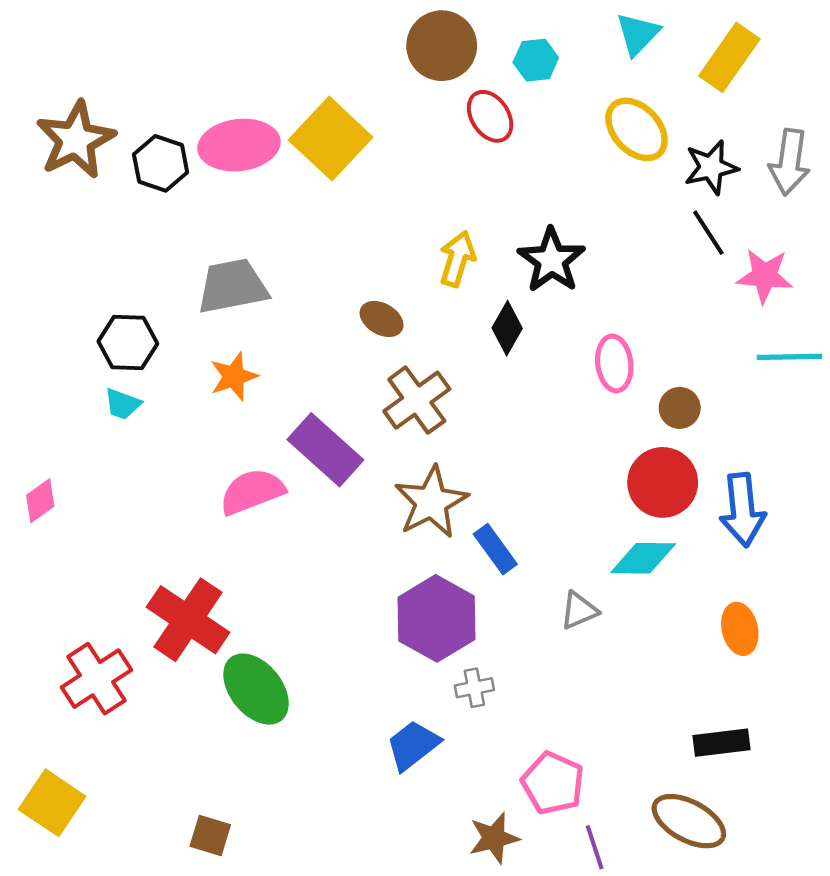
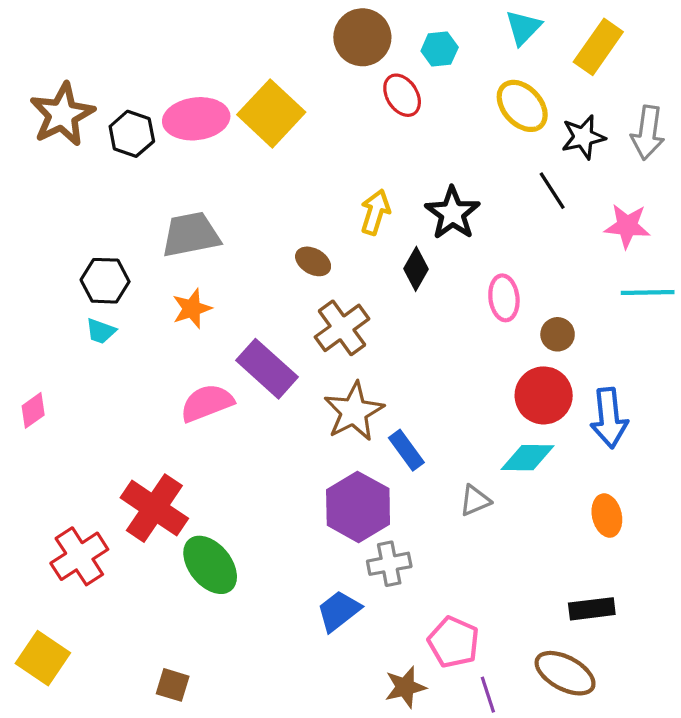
black line: (708, 233) -> (552, 191), moved
gray cross: (474, 688) -> (389, 564), size x1.4

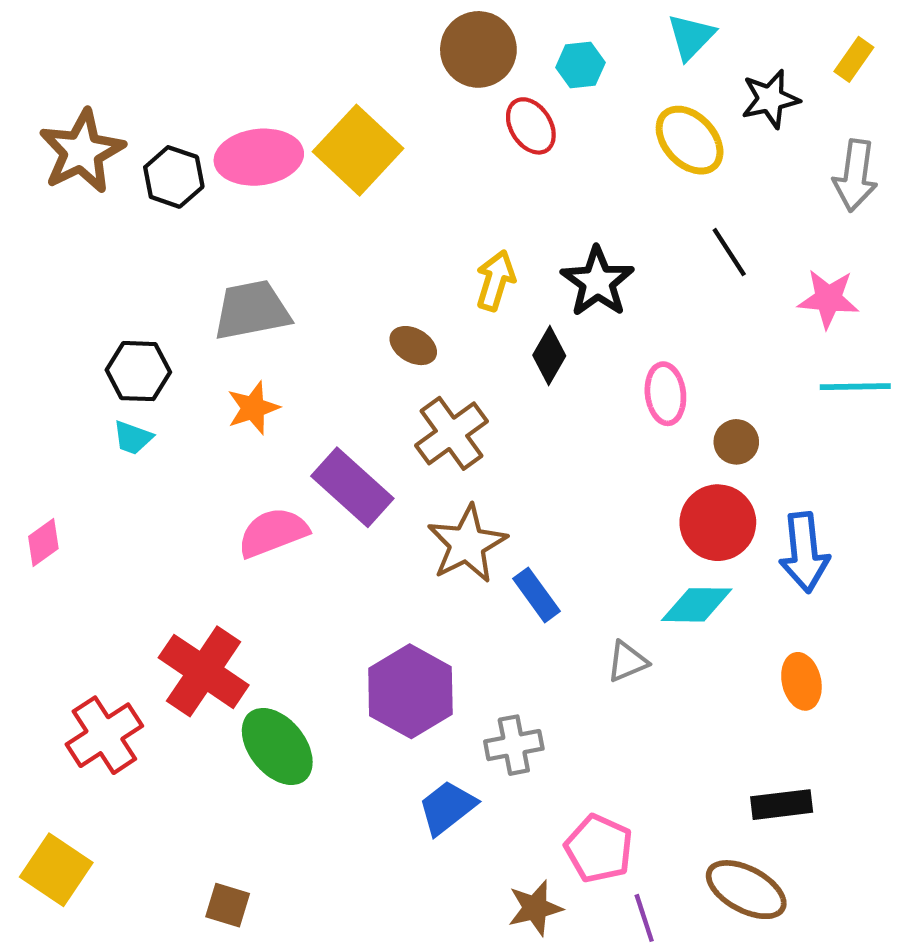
yellow rectangle: (598, 47) -> (854, 59), moved, size x0.6
black star: (583, 137) -> (770, 99), moved
purple hexagon: (358, 507) -> (410, 691), moved

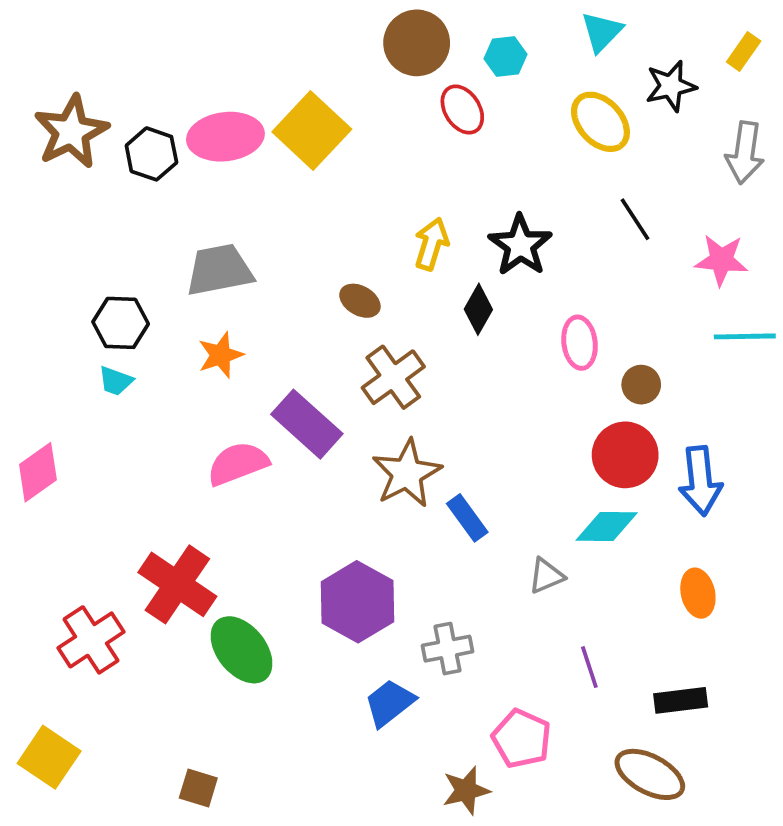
pink diamond: (43, 542) -> (38, 472), size x1.4
purple line: (644, 918) -> (589, 667), moved

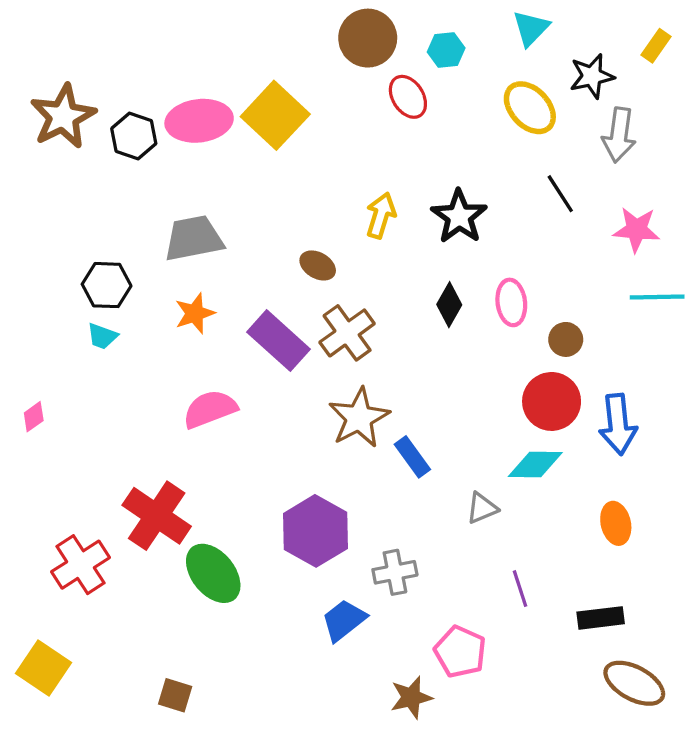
gray arrow: (745, 153) -> (619, 135), moved
black diamond: (478, 309) -> (449, 305), moved
purple rectangle: (307, 424) -> (278, 341), moved
pink diamond: (38, 472) -> (34, 417), size x0.6
brown ellipse: (650, 774) -> (634, 683), moved

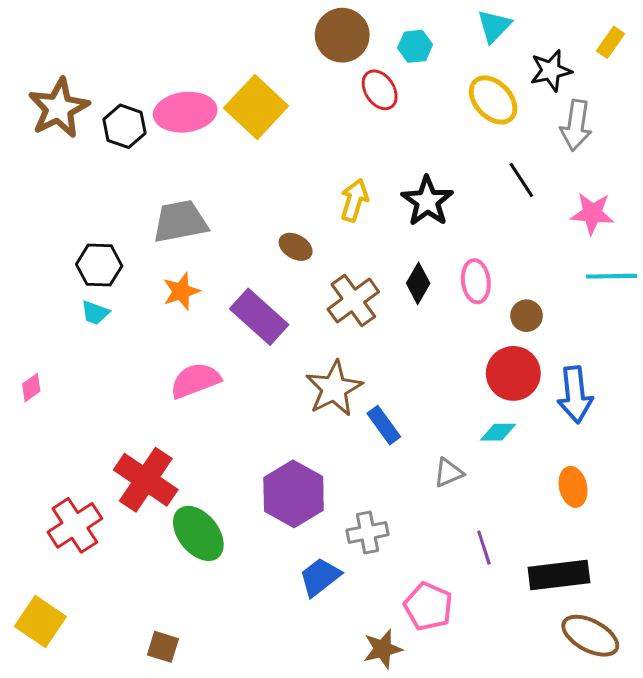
brown cross: (347, 333) -> (353, 300), moved
cyan diamond: (535, 465) -> (498, 432), size x0.7
black rectangle: (601, 618) -> (559, 575), size x1.4

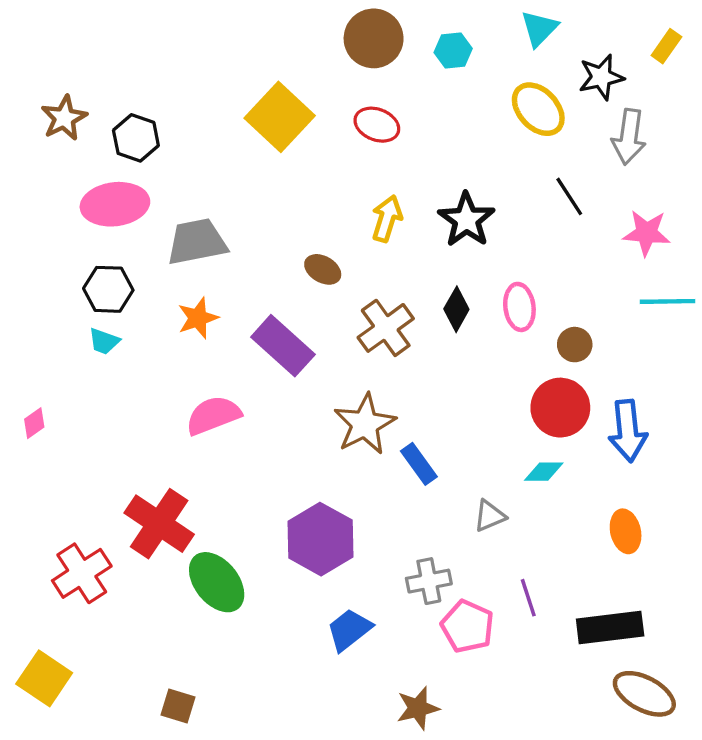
red ellipse: (380, 90) -> (377, 125), moved, turned -36
brown star: (59, 108) -> (64, 118), size x0.7
pink ellipse: (185, 112) -> (115, 204), moved
gray cross: (367, 532) -> (429, 581), moved
pink pentagon: (428, 606) -> (467, 626), moved

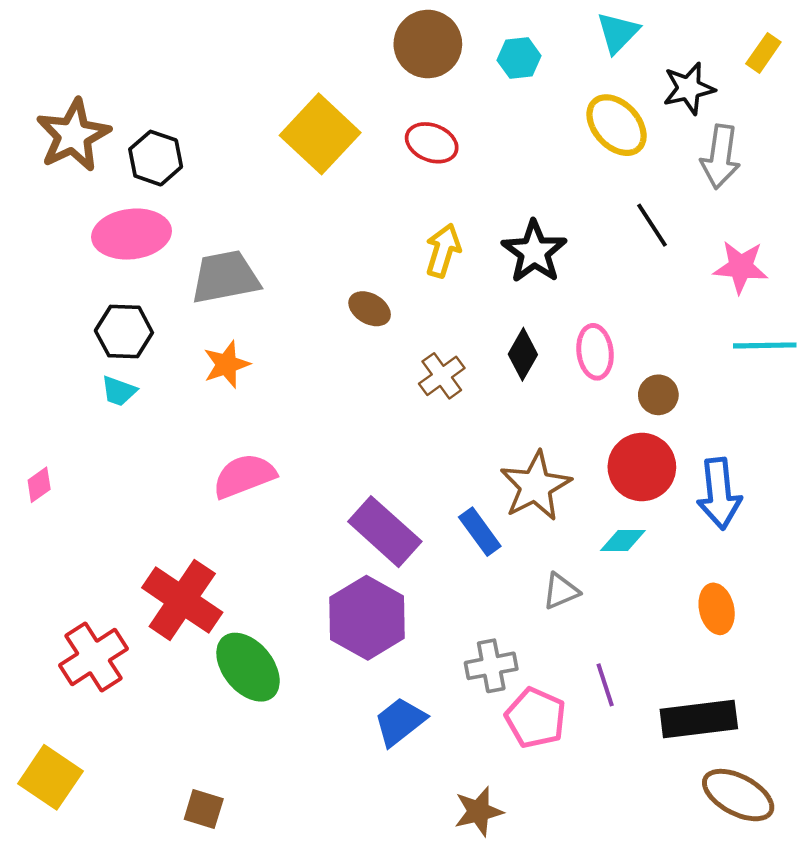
brown star: (64, 118) -> (73, 135), size x1.4
brown cross: (386, 328) -> (442, 376), size x0.7
purple rectangle: (283, 346) -> (385, 532), moved
brown star: (365, 424) -> (535, 486), moved

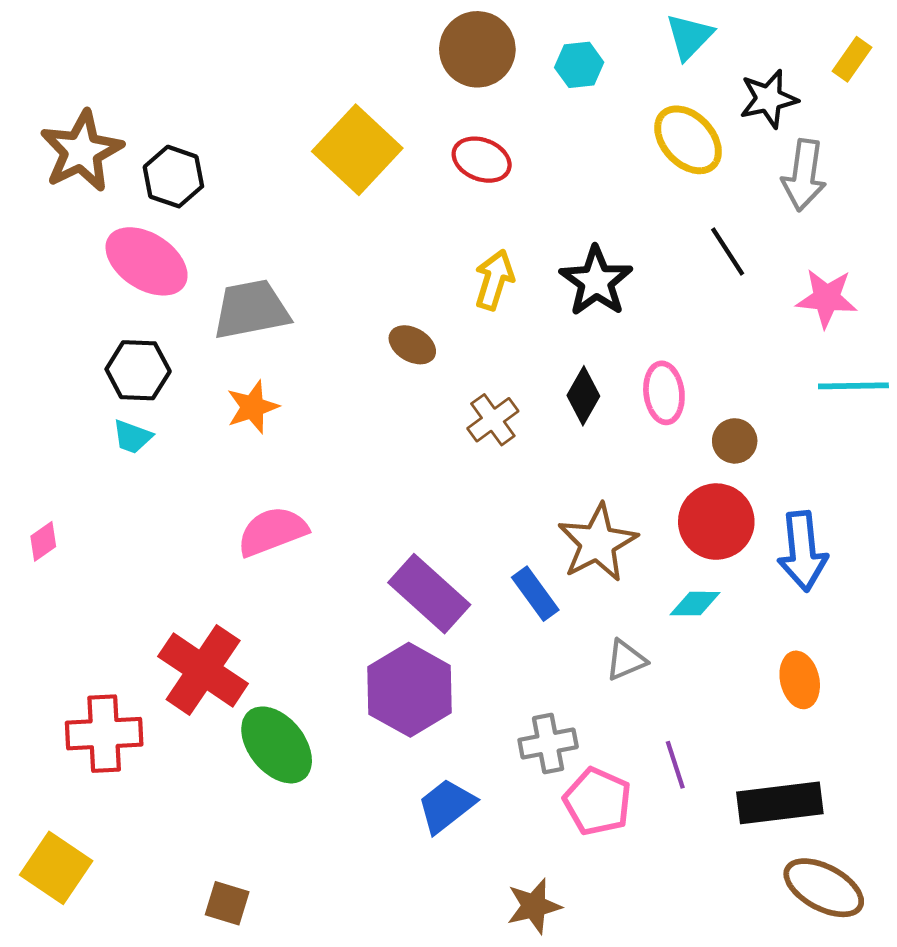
pink ellipse: (132, 234) -> (147, 261), turned 40
red cross: (94, 657) -> (104, 734), turned 30

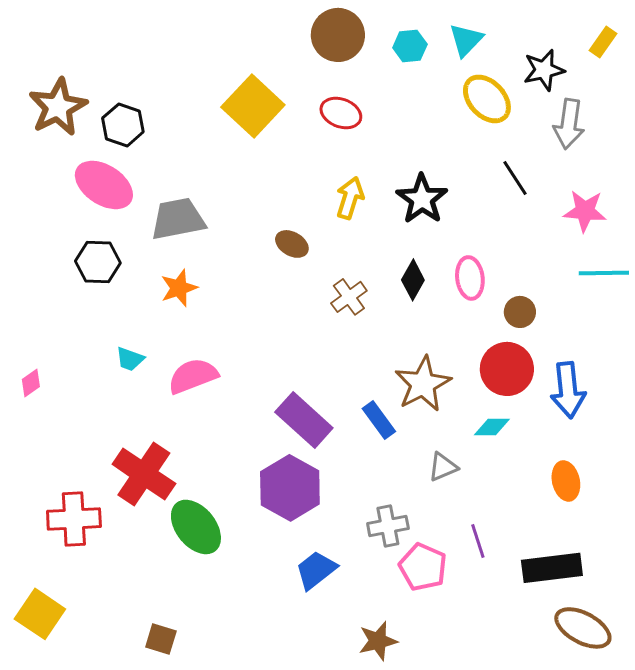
cyan triangle: (689, 37) -> (466, 40), moved
cyan trapezoid: (132, 437) -> (130, 359), moved

